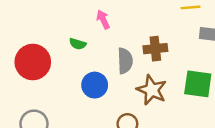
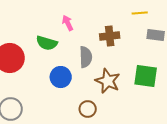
green semicircle: (78, 44) -> (47, 43), size x1.5
brown cross: (155, 49) -> (110, 36), moved

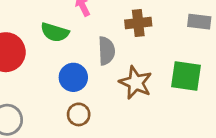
brown circle: (88, 109) -> (79, 114), moved

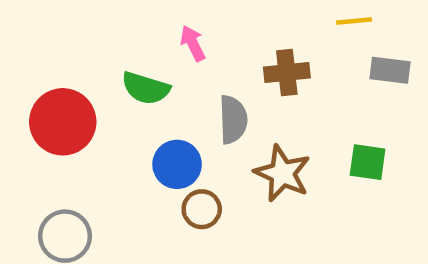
green square: (186, 76) -> (368, 162), size x0.7
brown circle: (79, 114) -> (202, 209), moved

